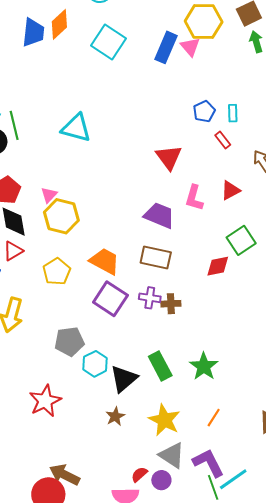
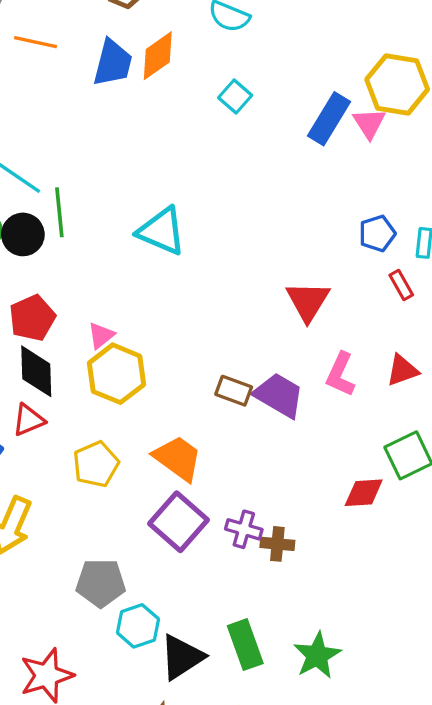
cyan square: (109, 42) -> (235, 96), size x0.6
brown rectangle: (156, 257) -> (234, 391), moved, size x0.7

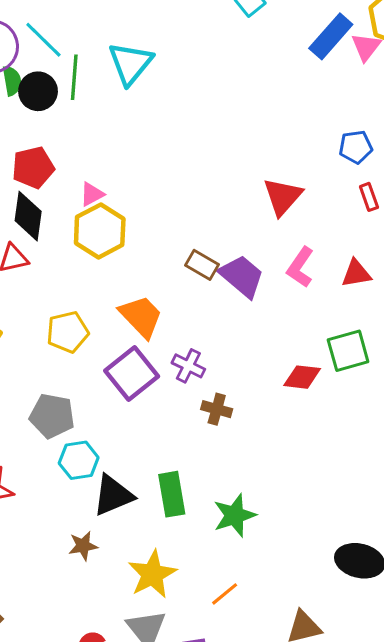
cyan triangle: (162, 231) -> (131, 63), moved, turned 36
yellow pentagon: (96, 464) -> (68, 332), moved
purple cross: (244, 529) -> (188, 366), moved

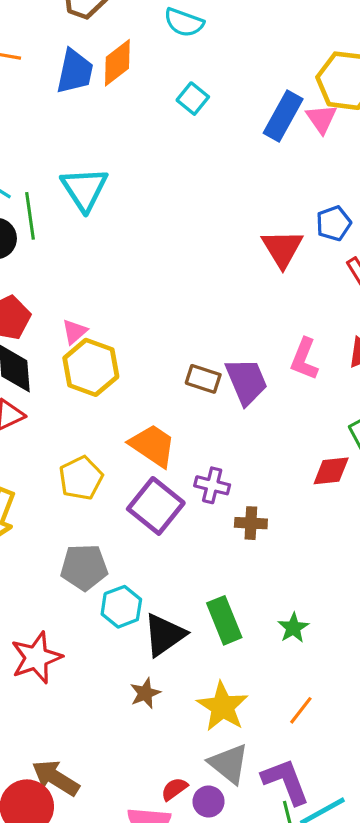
red triangle: (283, 197) -> (282, 249), moved
purple trapezoid: (242, 276) -> (246, 381), turned 39
green star: (235, 515) -> (293, 628), size x0.7

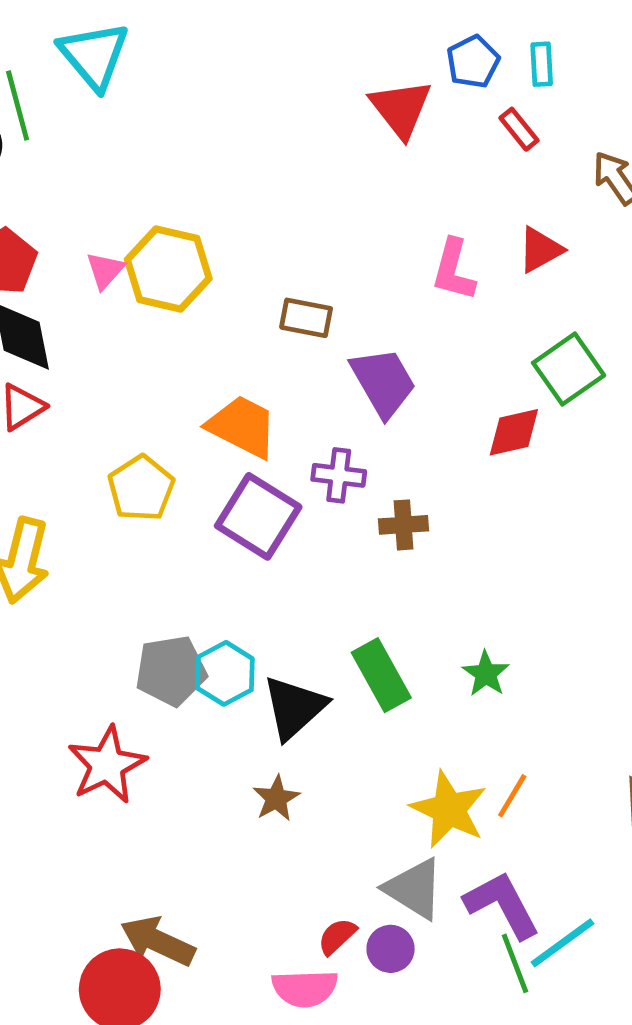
yellow hexagon: (91, 367) -> (168, 269), moved
purple trapezoid: (246, 381) -> (383, 382), moved
gray pentagon: (84, 567) -> (171, 671), moved
yellow star: (223, 707) -> (449, 809), moved

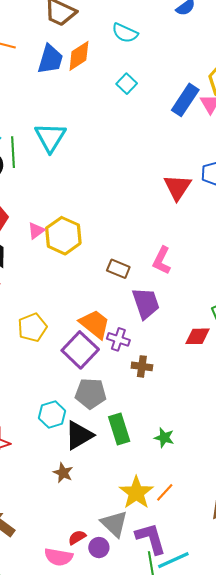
pink L-shape: (454, 270) -> (162, 261), moved
orange trapezoid: (242, 427) -> (95, 324), moved
gray pentagon: (171, 671) -> (91, 393), moved
green star: (486, 674) -> (164, 438), turned -30
brown star: (276, 798) -> (63, 473), turned -30

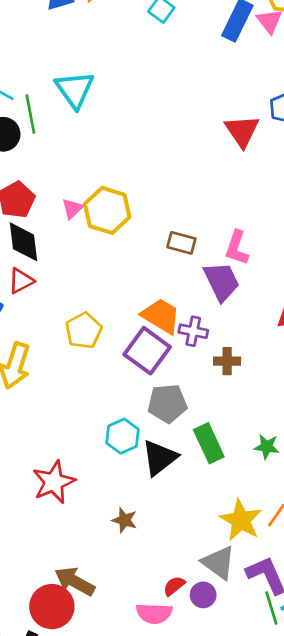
pink L-shape: (162, 261) -> (237, 248), moved
brown star: (63, 473) -> (125, 520), moved

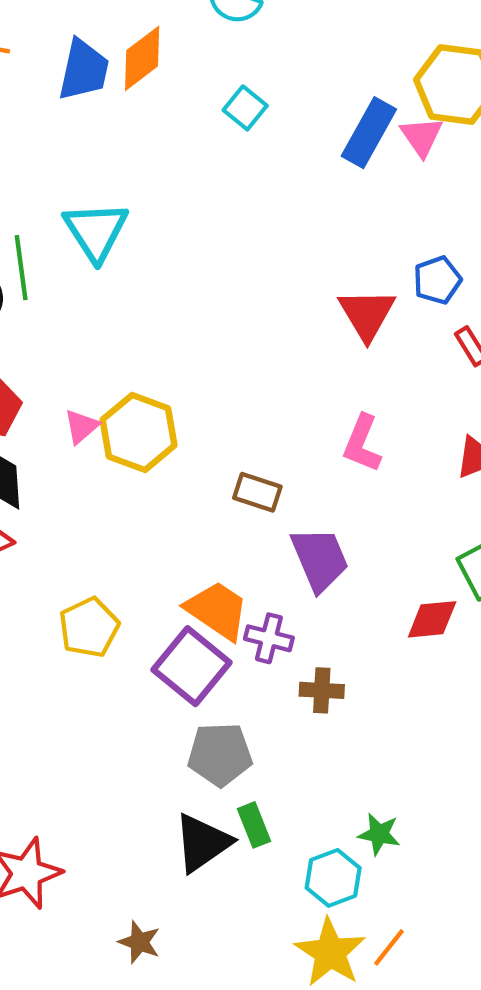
pink L-shape: (237, 248) -> (362, 443), moved
cyan hexagon: (123, 436) -> (333, 878), moved
green rectangle: (209, 443) -> (254, 825), moved, size x0.7

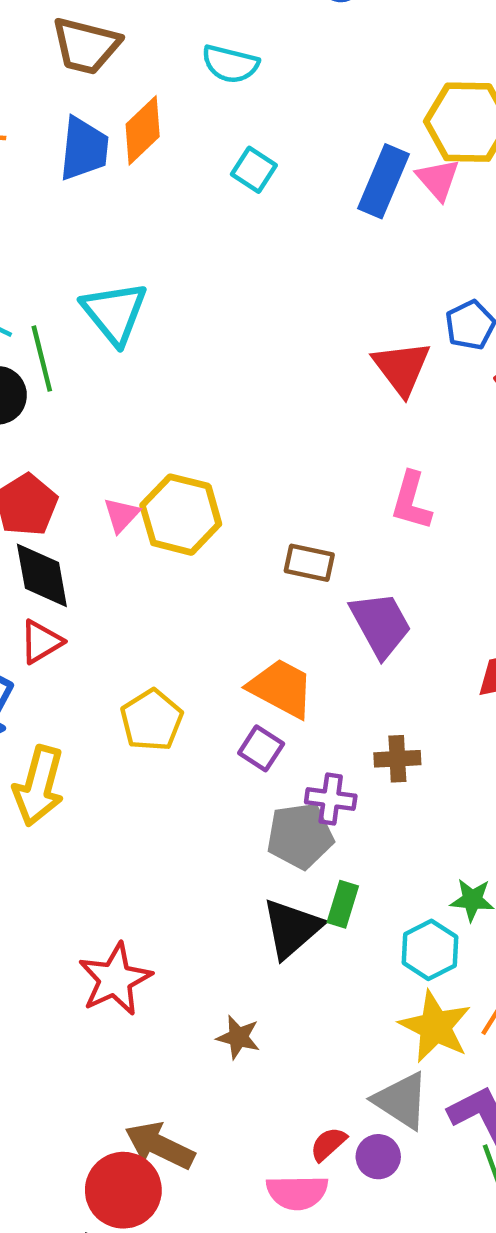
purple cross: (269, 638) -> (331, 799), moved
purple square: (192, 666) -> (261, 748), size x0.6
green rectangle: (254, 825) -> (343, 904), turned 45

